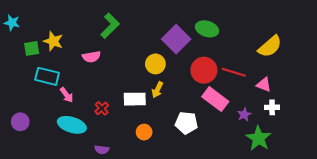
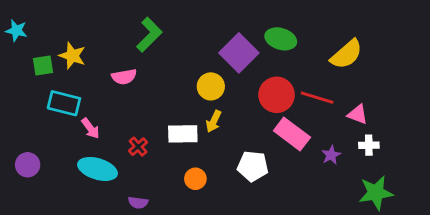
yellow semicircle: (270, 46) -> (346, 54), moved
green star: (259, 138) -> (376, 193), moved, turned 30

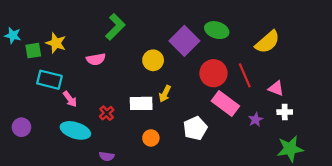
cyan star: (16, 30) -> (13, 35), moved
yellow circle: (211, 86) -> (153, 60), moved
red line: (317, 98) -> (245, 75), turned 50
white pentagon: (253, 166) -> (195, 128), turned -30

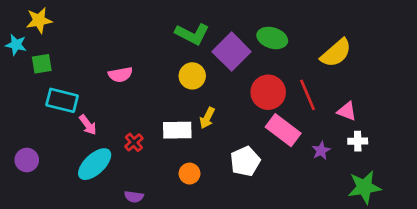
green L-shape: (115, 27) -> (192, 34), moved, turned 72
yellow star: (56, 43) -> (39, 20), moved, turned -30
cyan ellipse: (75, 130) -> (95, 164), turned -60

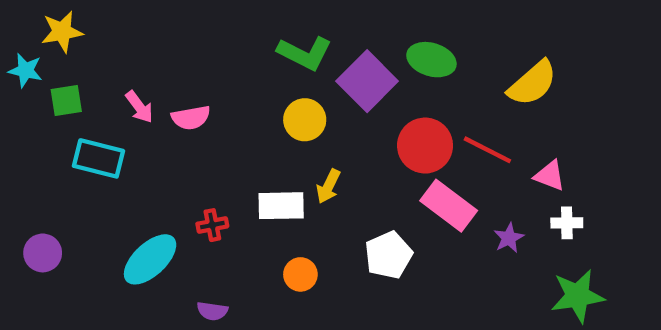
red line: (307, 95) -> (487, 150), turned -40
pink arrow: (88, 125) -> (139, 107), moved
red cross: (134, 142) -> (212, 225), turned 30

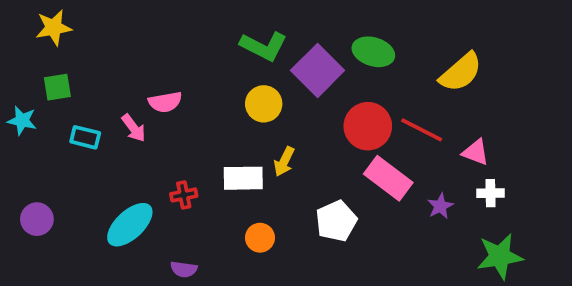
cyan star: (25, 70) -> (22, 121), moved
pink arrow: (139, 107) -> (134, 128), moved
cyan rectangle: (98, 158) -> (85, 137), size x0.7

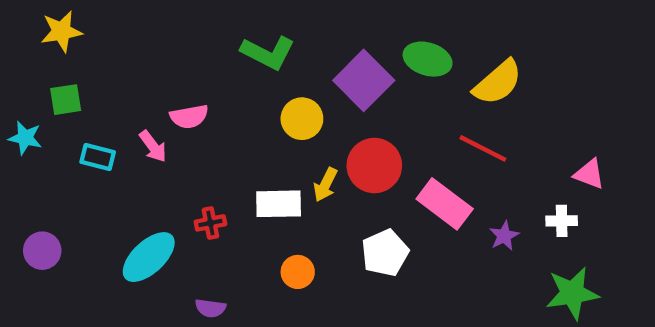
green L-shape: (264, 46) -> (268, 53), moved
yellow semicircle: (461, 72) -> (498, 82), moved
red circle: (368, 126) -> (374, 166), moved
pink triangle: (476, 152) -> (589, 174), moved

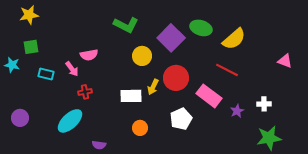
pink triangle: (589, 174) -> (285, 61), moved
red cross: (210, 223) -> (85, 92), moved

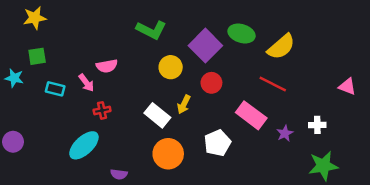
pink triangle: (285, 61) -> (347, 86), moved
red circle: (176, 78) -> (211, 83), moved, size x0.7
white rectangle: (131, 96) -> (157, 115), turned 40
purple circle: (20, 118) -> (13, 142), moved
orange circle: (140, 128) -> (168, 154), size x1.6

